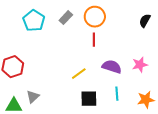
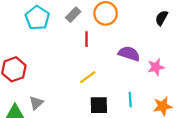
red line: (94, 40) -> (87, 39), moved
purple semicircle: (112, 67) -> (129, 54), moved

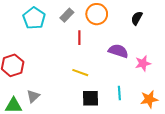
black semicircle: (161, 18) -> (137, 18), moved
yellow line: (88, 77) -> (80, 73), turned 56

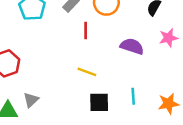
pink star: (143, 63) -> (168, 38), moved

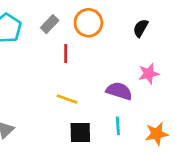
pink star: (168, 38) -> (149, 74), moved
purple semicircle: (132, 46) -> (119, 91), moved

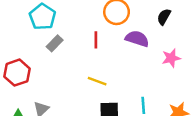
gray rectangle: (50, 24) -> (55, 43), moved
purple semicircle: (119, 91) -> (137, 39), moved

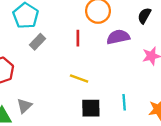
purple semicircle: (137, 39) -> (118, 37), turned -30

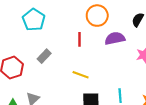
gray rectangle: (37, 42) -> (44, 56), moved

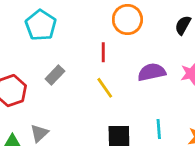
purple semicircle: (115, 38) -> (152, 72), moved
yellow line: (81, 75) -> (105, 88), moved, turned 35

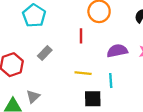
yellow line: (105, 88) -> (83, 73), moved, turned -49
cyan line: (159, 129) -> (111, 81), moved

